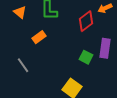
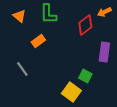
green square: (86, 57) -> (85, 76), moved

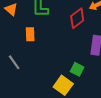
orange rectangle: (38, 41) -> (30, 34), turned -56

